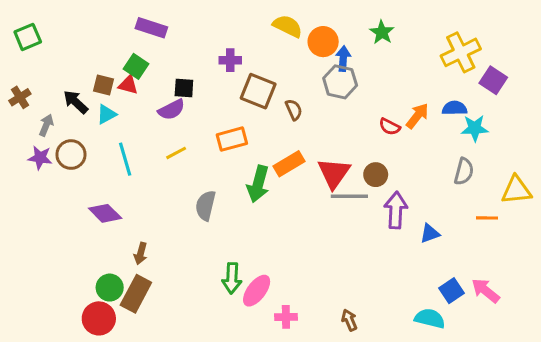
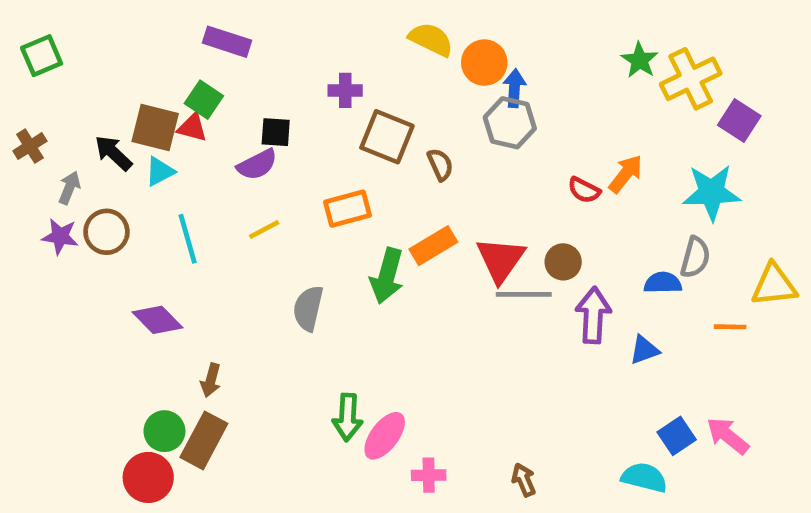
green star: (382, 32) -> (640, 60), moved
brown square: (103, 85) -> (155, 127), size x1.5
blue semicircle: (455, 108) -> (663, 283), moved
cyan star: (475, 128) -> (711, 192), size x1.4

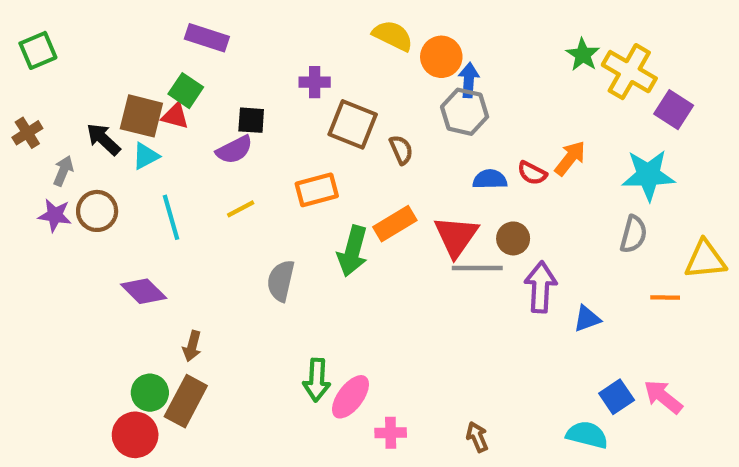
yellow cross: (691, 79) -> (629, 72), turned -34
blue semicircle: (663, 283) -> (490, 179), moved

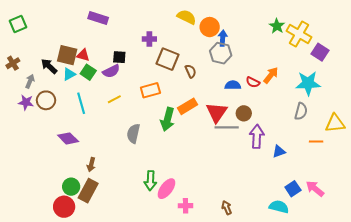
green square: (186, 91) -> (88, 72), moved

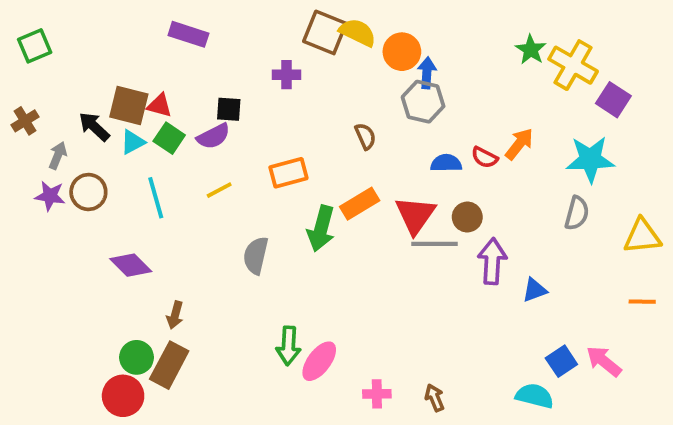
brown square: (167, 59) -> (325, 32), moved
orange line: (316, 141) -> (642, 302), moved
pink cross: (186, 206) -> (377, 394), moved

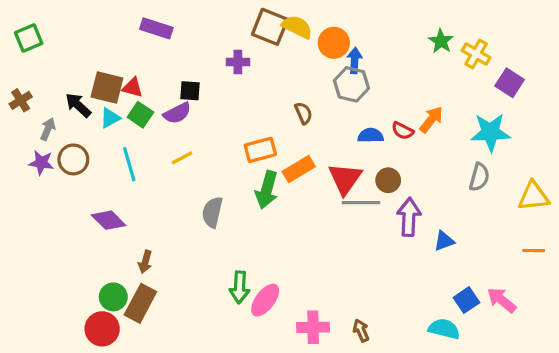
yellow cross: (573, 65) -> (476, 54), size x0.7
orange rectangle: (288, 173) -> (260, 150), moved
pink cross: (377, 394) -> (313, 327), size x1.4

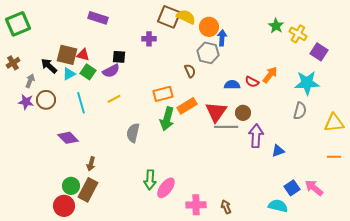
green square: (29, 38) -> (18, 24), size x1.4
gray hexagon: (351, 84) -> (208, 53), moved

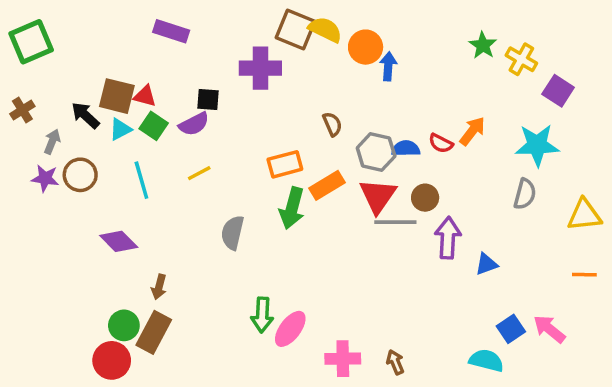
purple cross: (149, 39) -> (260, 68), size x1.6
gray hexagon: (208, 53) -> (376, 152), moved

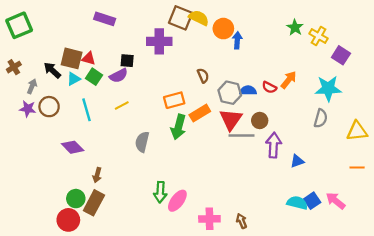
cyan semicircle: (486, 360) -> (297, 203), moved

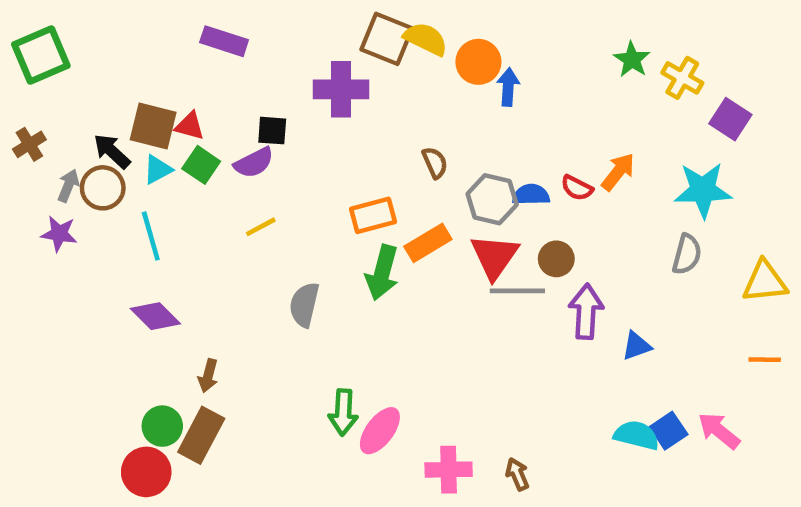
brown circle: (49, 107) -> (103, 188), moved
cyan line: (86, 110) -> (151, 236), moved

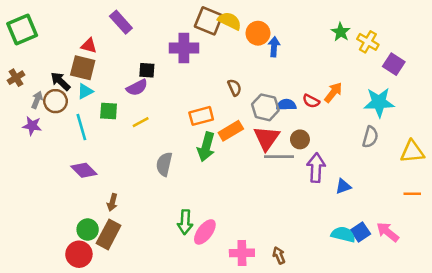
purple rectangle: (224, 41) -> (121, 22), turned 30
red triangle: (190, 126) -> (89, 46), moved
green square: (201, 165) -> (109, 111), moved, turned -30

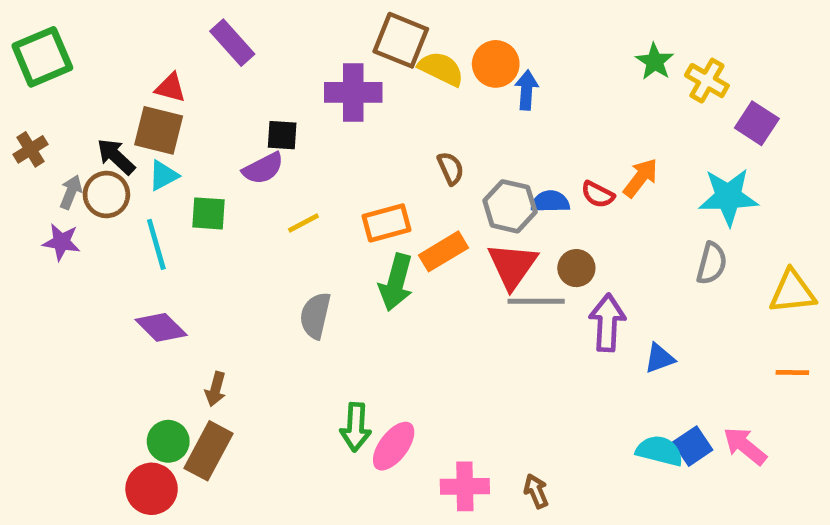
yellow semicircle: (230, 21) -> (441, 69), moved
yellow line: (141, 122) -> (303, 223), moved

